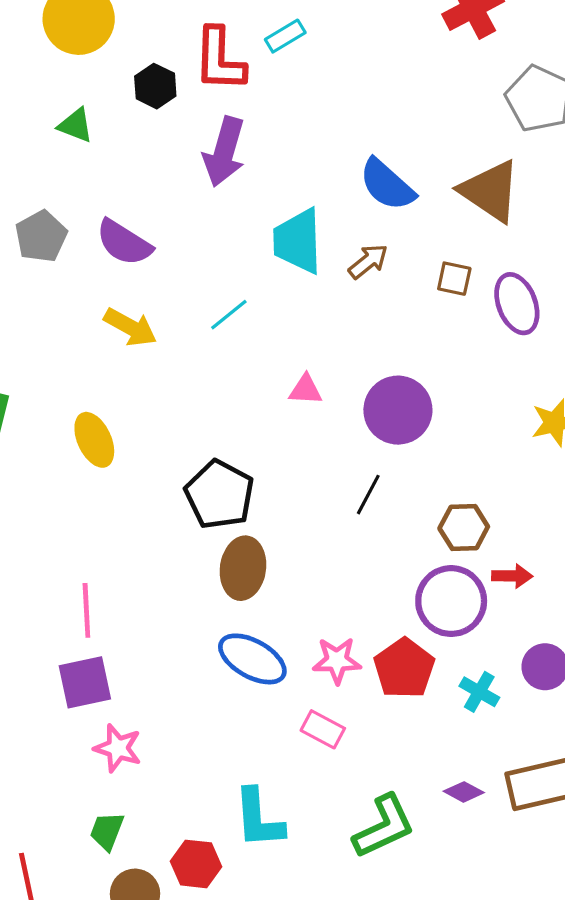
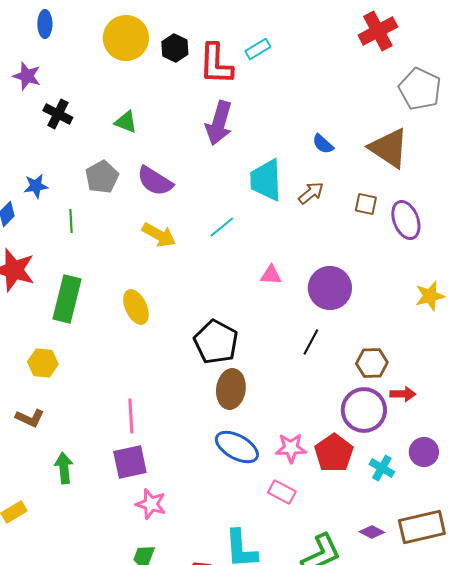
black hexagon: (155, 86) -> (175, 48), moved
green triangle: (76, 125) -> (126, 122), moved
blue semicircle: (387, 185) -> (323, 144), size x0.6

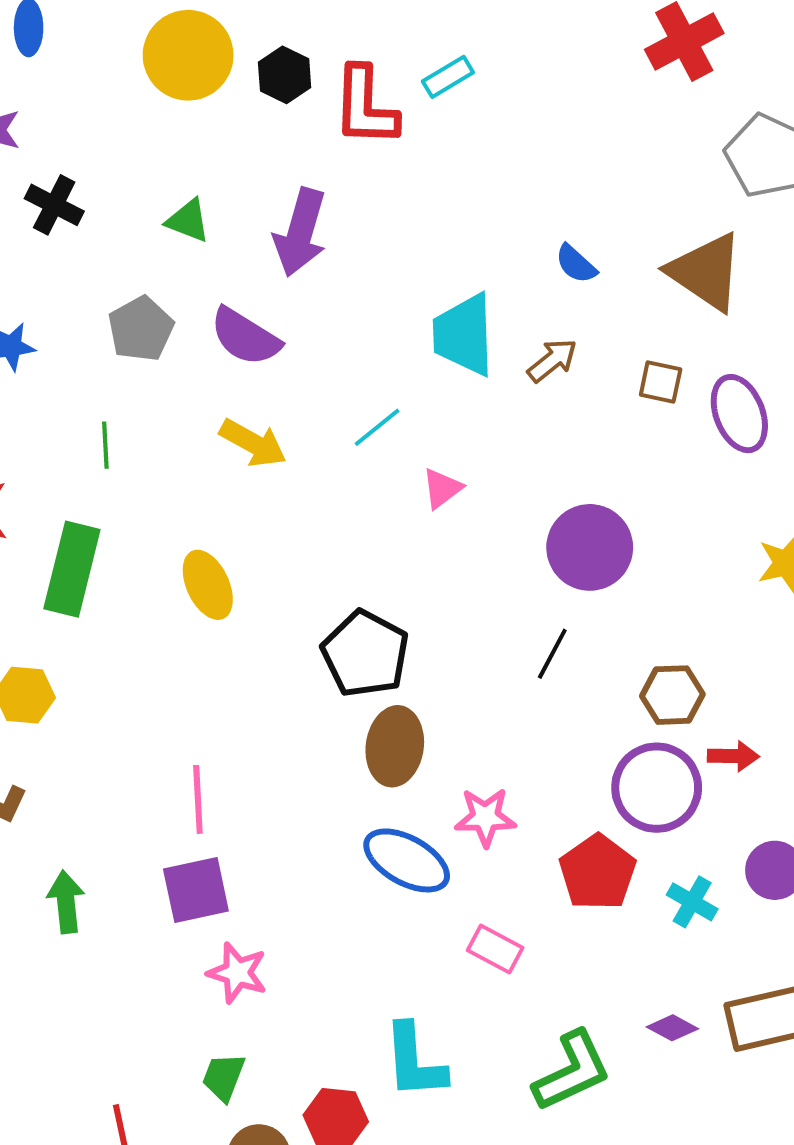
purple arrow: (219, 123) -> (300, 232), moved
green line: (71, 221) -> (105, 445), moved
pink triangle: (271, 275) -> (442, 488), moved, turned -40
pink star: (291, 448) -> (485, 817), moved

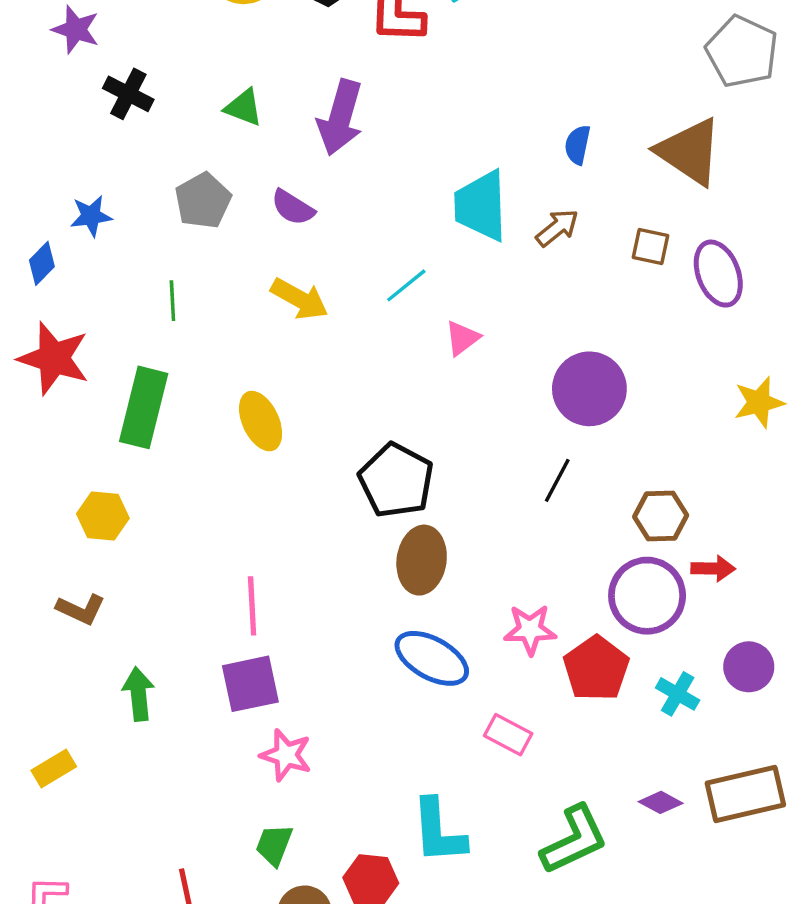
blue semicircle: (576, 264) -> (578, 145), turned 60
purple semicircle: (245, 337) -> (293, 207), size x0.7
pink star: (485, 817) -> (530, 630), moved

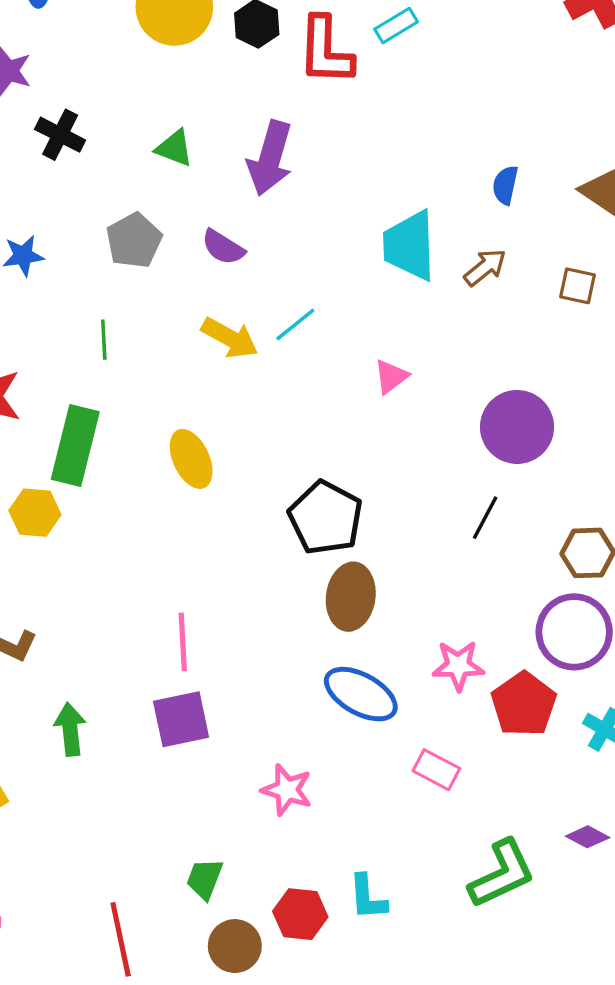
cyan line: (406, 285) -> (295, 325), moved
yellow hexagon: (103, 516) -> (35, 513), moved
pink star: (286, 755) -> (287, 790), moved
cyan L-shape: (439, 831) -> (368, 897), moved, size x0.7

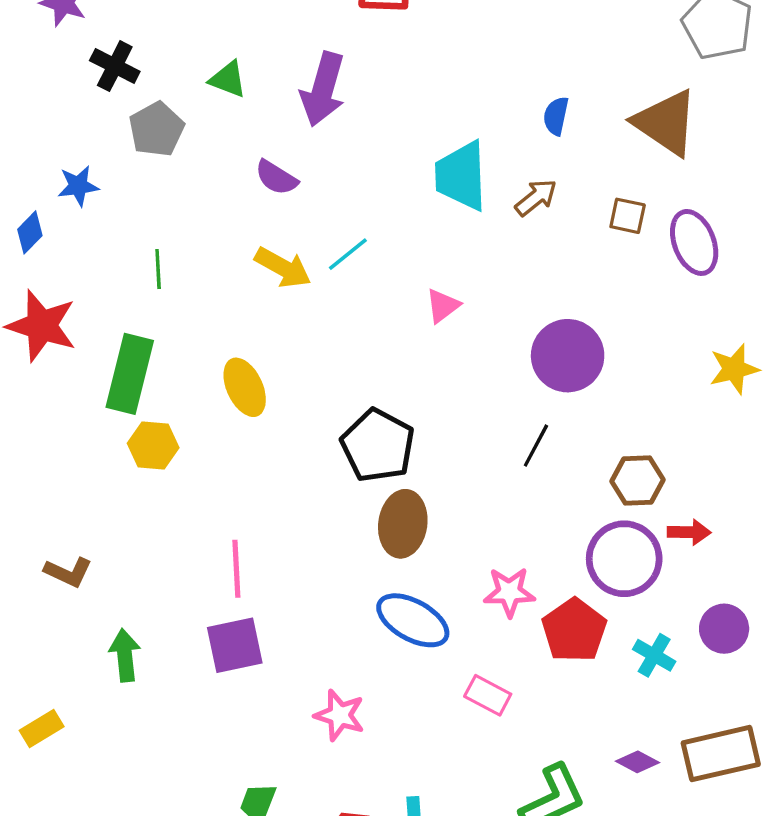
gray pentagon: (134, 241) -> (156, 129), moved
yellow hexagon: (35, 513) -> (153, 446), moved

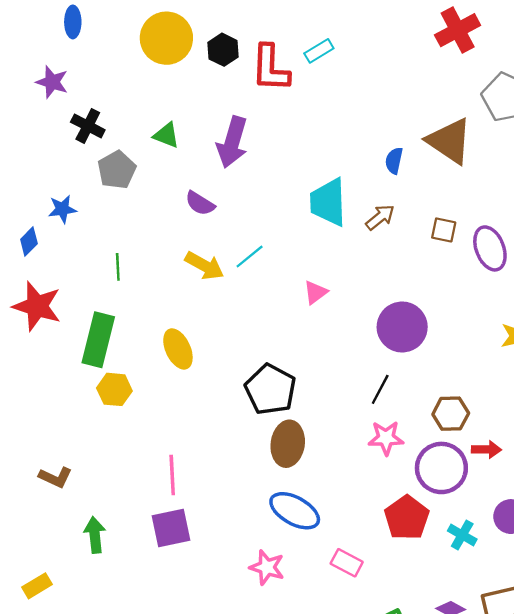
brown triangle: (666, 123) -> (449, 141), moved
pink star: (509, 592) -> (386, 438), moved
pink star: (340, 715) -> (267, 567), moved

